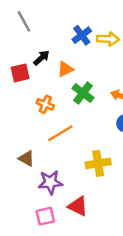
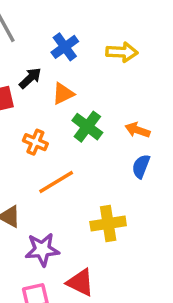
blue cross: (82, 35) -> (65, 47), moved

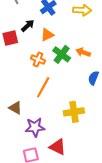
orange arrow: (138, 130) -> (83, 52), moved
orange cross: (35, 142) -> (38, 60), moved
orange line: (56, 182) -> (43, 87), turned -30

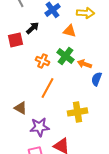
orange triangle: (47, 35) -> (70, 31), moved, turned 40
orange arrow: (83, 52) -> (85, 64), moved

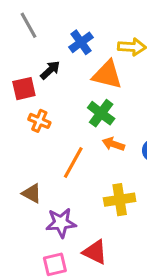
orange triangle: (70, 31) -> (107, 75), size x1.5
orange cross: (43, 61) -> (39, 121), moved
orange arrow: (85, 64) -> (113, 144), moved

